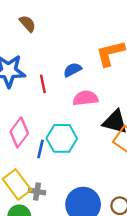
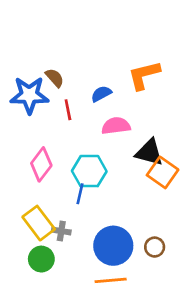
brown semicircle: (28, 24) -> (55, 78), moved
blue line: (41, 149) -> (80, 194), moved

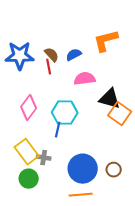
brown semicircle: (55, 78) -> (52, 55), moved

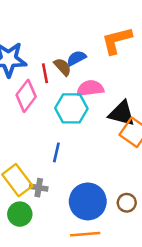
brown semicircle: (52, 55) -> (63, 67), moved
pink diamond: (29, 108) -> (26, 96), moved
cyan hexagon: (65, 113) -> (71, 108), moved

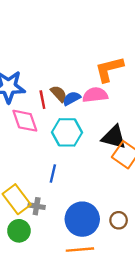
blue semicircle: (76, 58) -> (72, 98), moved
pink semicircle: (90, 88) -> (95, 95), moved
pink diamond: (26, 96) -> (25, 121), turned -56

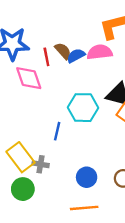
cyan hexagon: (67, 132) -> (83, 108), moved
blue circle: (82, 219) -> (87, 177), size x0.6

